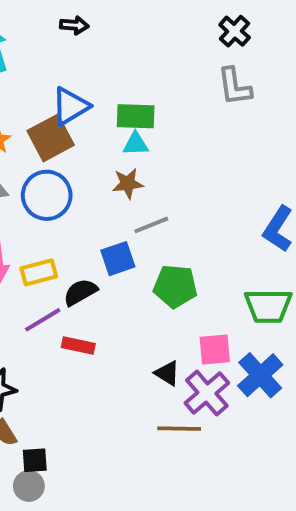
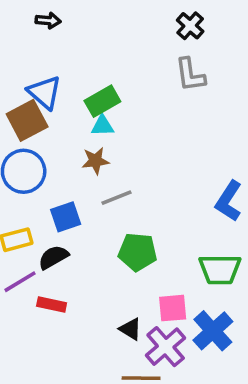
blue triangle: (70, 106) -> (45, 92), turned -48
green rectangle: (136, 116) -> (102, 101), turned -32
blue square: (118, 259) -> (66, 217), moved

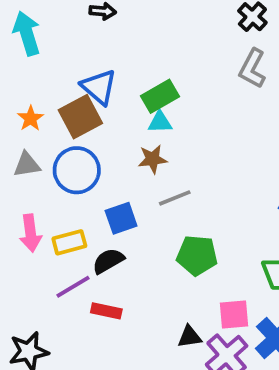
gray L-shape: (190, 75) -> (252, 68), turned 36
black triangle: (131, 329) -> (190, 337), turned -40

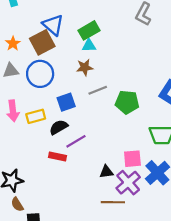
green pentagon: (197, 255) -> (127, 102), moved
purple line: (73, 287) -> (76, 141), moved

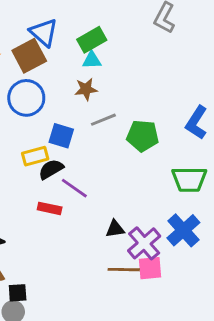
blue square: (66, 102) -> (61, 136), turned 36
yellow rectangle: (36, 116) -> (35, 156), moved
purple line: (76, 141) -> (74, 188), turned 66
pink square: (132, 159) -> (150, 268), moved

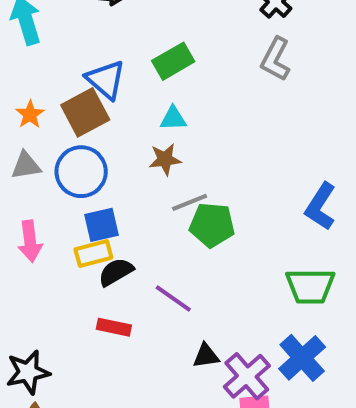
green rectangle: (92, 40) -> (173, 61), moved
blue square: (61, 136) -> (102, 225), moved, turned -30
green pentagon: (143, 136) -> (212, 225), moved
purple line: (74, 188) -> (173, 299), moved

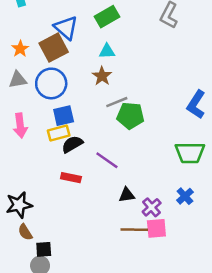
brown star: (165, 159) -> (102, 76), turned -30
blue cross: (302, 358) -> (185, 196), size x0.6
purple cross: (247, 376) -> (152, 207), size x0.7

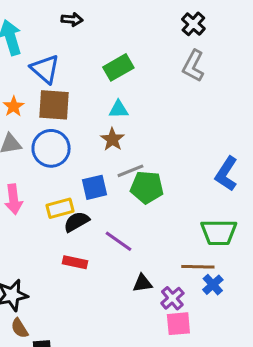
blue triangle: (66, 28) -> (45, 69), moved
brown square: (54, 48) -> (54, 105), turned 32
blue square: (64, 116) -> (94, 187), moved
brown line: (134, 230) -> (198, 267), moved

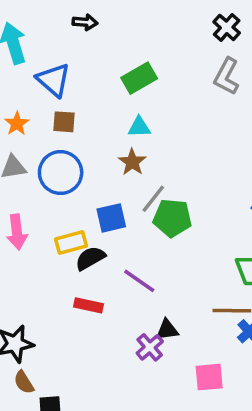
brown square: (54, 105) -> (64, 122), size x0.6
gray line: (130, 171) -> (153, 199), turned -30
purple cross: (172, 298) -> (150, 347), moved

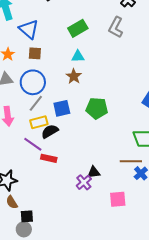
gray L-shape: (227, 76) -> (116, 27), moved
gray line: (153, 199) -> (36, 103), moved
purple line: (139, 281) -> (33, 144), moved

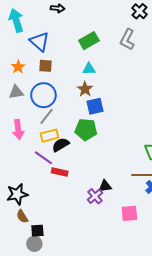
blue square: (62, 108) -> (95, 106), moved
green pentagon: (97, 108) -> (86, 130), moved

